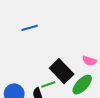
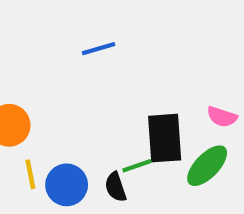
black rectangle: (62, 71) -> (165, 138), turned 40

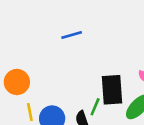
green line: (137, 166) -> (95, 107), turned -48

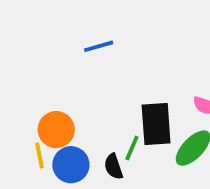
orange circle: (17, 82) -> (56, 130), moved

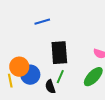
black rectangle: (156, 124) -> (59, 53), moved
blue circle: (71, 165) -> (30, 75), moved

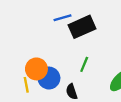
black rectangle: (59, 53) -> (82, 27), moved, turned 70
green line: (60, 77) -> (84, 64), moved

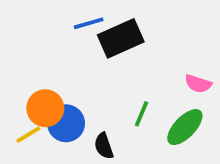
green line: (84, 64) -> (141, 114), moved
yellow line: (26, 85) -> (28, 135), turned 70

